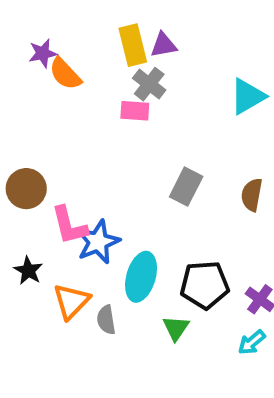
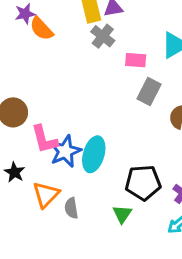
pink rectangle: (135, 111) -> (136, 60), moved
gray rectangle: (186, 187) -> (149, 91), moved
cyan ellipse: (141, 277) -> (94, 154), moved

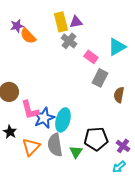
pink rectangle: (136, 60) -> (91, 57), turned 32
gray semicircle: (71, 208) -> (55, 145), moved, size x1.6
green triangle: (122, 214) -> (76, 152), moved

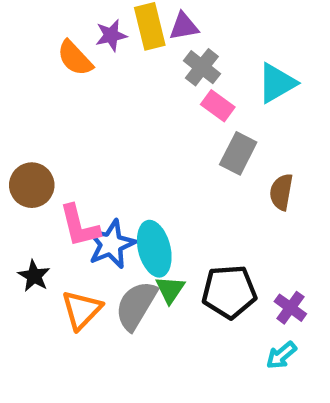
purple star: (17, 26) -> (111, 35), moved
gray cross: (69, 41) -> (202, 67), moved
cyan ellipse: (63, 120) -> (154, 249), turned -30
gray semicircle: (55, 145) -> (136, 305), turned 40
green triangle: (76, 152) -> (170, 290), moved

